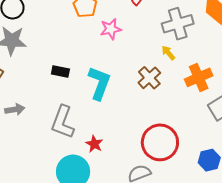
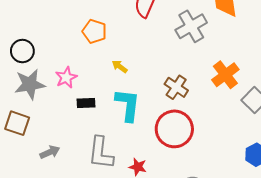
pink star: (111, 29) -> (66, 78), moved
yellow arrow: (168, 53) -> (120, 67), moved
red circle: (160, 142) -> (174, 129), moved

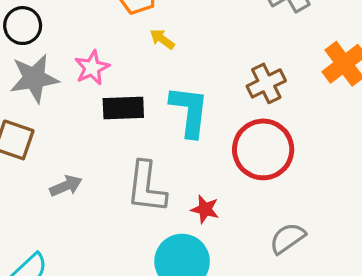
yellow arrow: (120, 67) -> (162, 39), moved
brown cross: (176, 87) -> (266, 83), turned 30
black rectangle: (86, 103) -> (123, 108), size x1.4

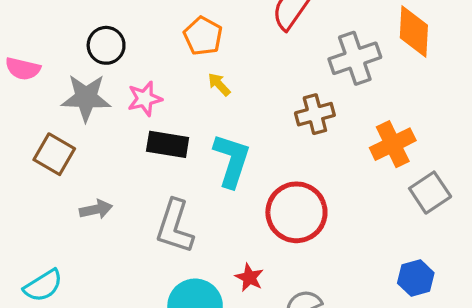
black circle: (23, 26) -> (106, 45), moved
brown cross: (266, 83) -> (315, 114), moved
red star: (205, 209) -> (249, 278), moved

